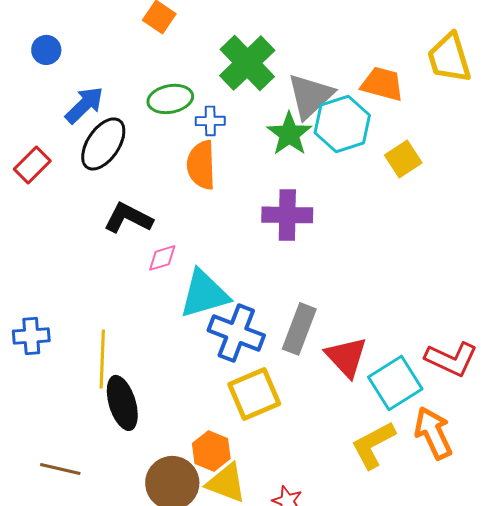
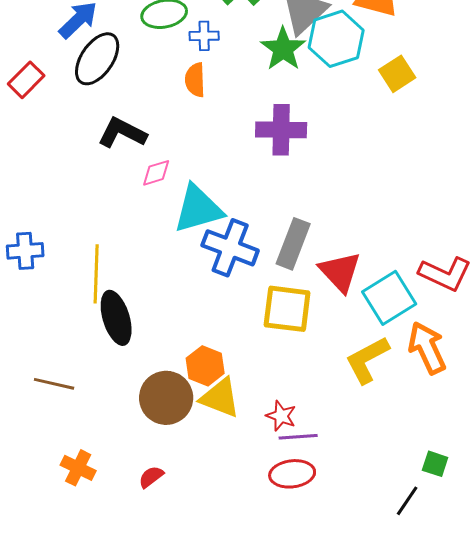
orange semicircle: (201, 165) -> (195, 80), size x0.7
yellow square: (254, 394) -> (287, 309), moved, turned 30

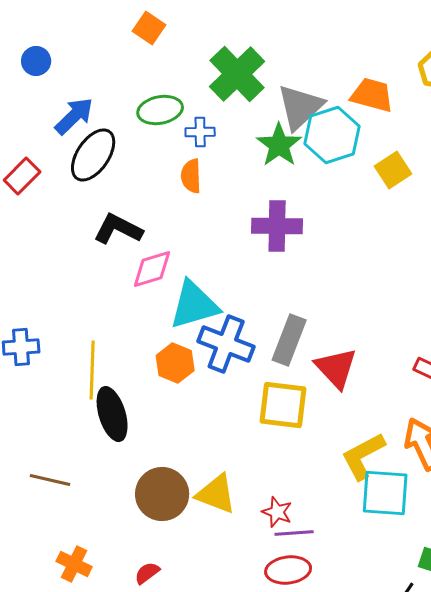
pink diamond: (156, 173) -> (152, 269), size x1.4
cyan square: (389, 298) -> (385, 493), moved, turned 36
orange hexagon: (205, 366) -> (175, 363), moved

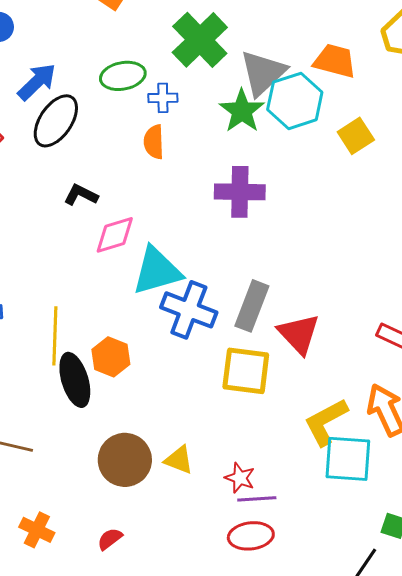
black L-shape: (118, 229) -> (81, 195), size x0.7
orange hexagon: (175, 363) -> (111, 357), moved
yellow triangle: (216, 494) -> (179, 460), size x0.7

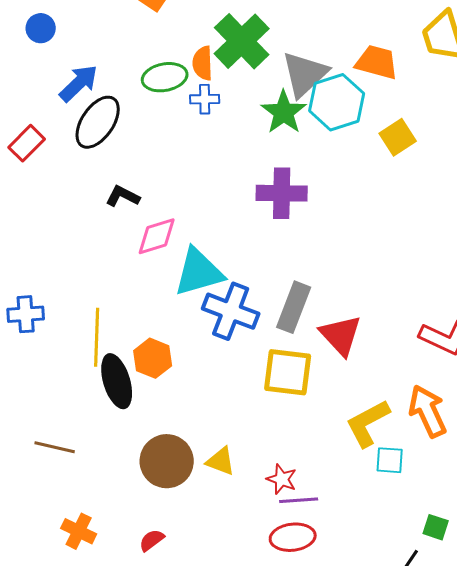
orange semicircle: (154, 142) -> (203, 63), moved
cyan square: (348, 459) -> (390, 460), size x0.6

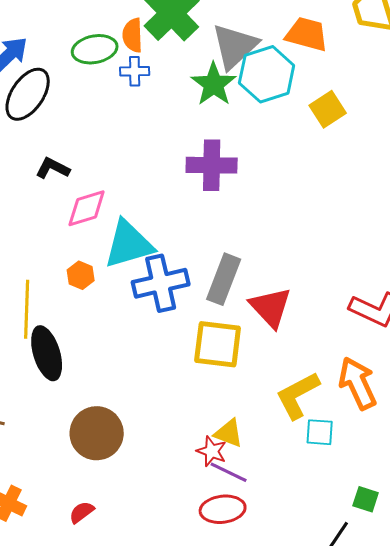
blue cross: (231, 311) -> (161, 283), turned -34
orange hexagon: (153, 358) -> (81, 275), moved, size x0.7
yellow triangle: (221, 461) -> (229, 433), moved
purple line: (299, 500) -> (229, 472), turned 30

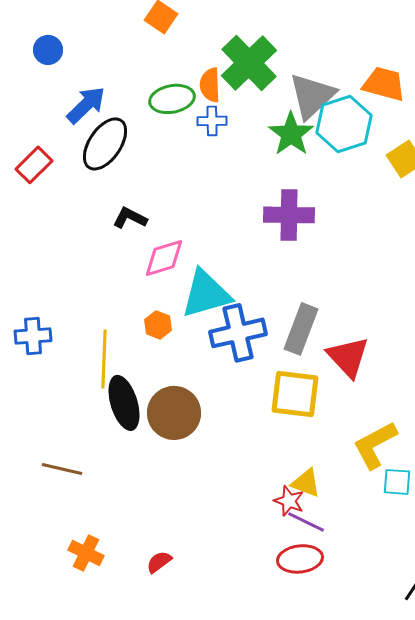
brown circle: (97, 433) -> (174, 413), moved

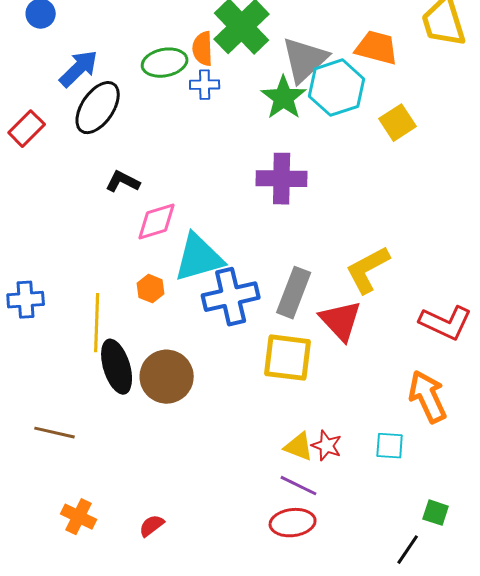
yellow L-shape: (375, 445) -> (368, 270), moved
red star: (289, 501) -> (327, 446), moved

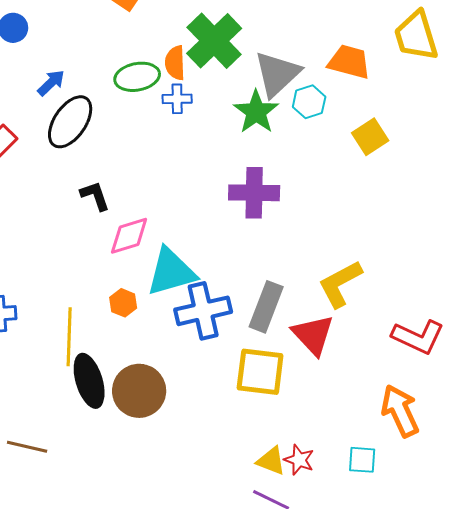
blue arrow: (79, 69) -> (51, 83), size x0.7
cyan hexagon: (337, 88) -> (309, 102), size x0.6
black L-shape: (123, 182) -> (95, 196), turned 44

